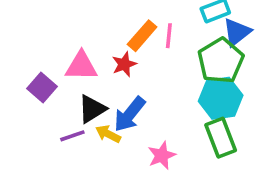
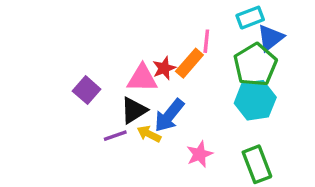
orange rectangle: (142, 36) -> (189, 63), moved
pink triangle: (81, 66) -> (142, 78), moved
green rectangle: (221, 138) -> (257, 164), moved

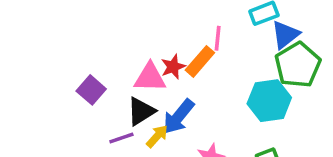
green pentagon: (255, 65) -> (298, 65), moved
yellow arrow: (149, 134) -> (157, 136), turned 105

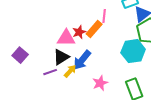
purple square: (91, 90) -> (20, 55), moved

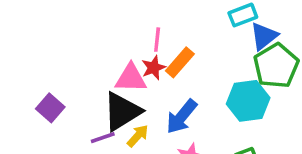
pink line: (104, 16) -> (157, 40), moved
black triangle: (61, 57) -> (122, 111), size x1.4
blue arrow: (82, 60) -> (182, 117), moved

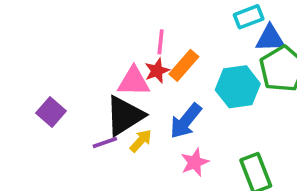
blue triangle: (264, 36) -> (270, 38), turned 36
cyan hexagon: (248, 101) -> (238, 87), moved

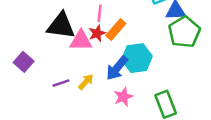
cyan hexagon: (238, 87) -> (137, 58), moved
black triangle: (125, 116) -> (61, 26), moved, turned 40

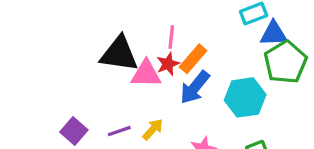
cyan hexagon: (137, 58) -> (245, 97), moved
purple square: (24, 62) -> (74, 131), moved
blue arrow: (117, 68) -> (195, 87), moved

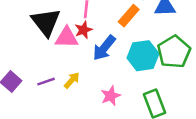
black triangle: (119, 54) -> (46, 22), turned 44
orange rectangle: (193, 59) -> (129, 16), moved
green pentagon: (285, 62) -> (174, 52), moved

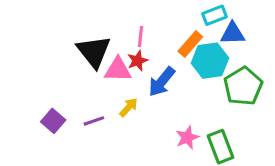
cyan hexagon: (143, 56) -> (210, 61), moved
yellow arrow: (72, 80) -> (128, 107), moved
pink star: (111, 96) -> (187, 137), moved

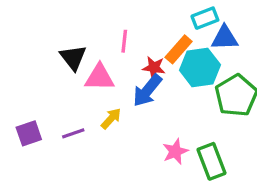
black triangle: (94, 52) -> (73, 58), size x0.7
red star: (138, 61) -> (154, 67), moved, turned 30
purple square: (53, 121) -> (29, 133), turned 30

